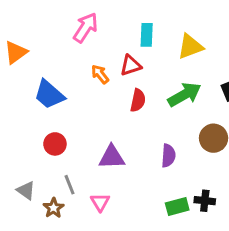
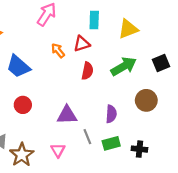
gray line: (70, 185) -> (87, 137), moved
green rectangle: (177, 207) -> (111, 143), moved
brown star: (54, 208) -> (22, 155), size x1.5

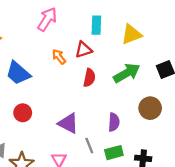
purple triangle: (67, 115) -> (68, 123), turned 30

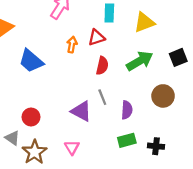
orange arrow: (59, 57) -> (72, 45), turned 49
red circle: (23, 113) -> (31, 117), moved
gray line: (89, 146) -> (102, 97), moved

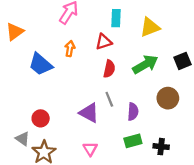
orange arrow: (72, 45) -> (70, 49), moved
pink triangle: (72, 147) -> (90, 149), moved

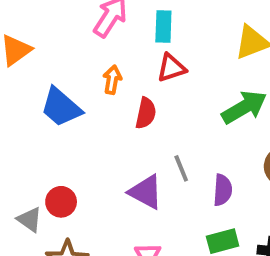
cyan rectangle: (116, 18) -> (163, 27), moved
red semicircle: (109, 69) -> (146, 113), moved
gray triangle: (23, 139) -> (30, 220), moved

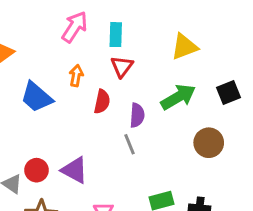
red triangle: (171, 68) -> (122, 67), turned -35
purple semicircle: (223, 190) -> (137, 115), moved
purple triangle: (146, 192) -> (75, 170), moved

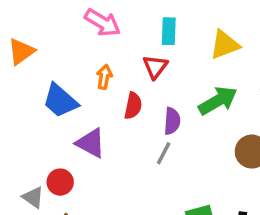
pink arrow: (75, 27) -> (103, 23), turned 88
cyan rectangle: (116, 35) -> (169, 31), moved
gray line: (129, 144) -> (164, 153), turned 50
purple triangle: (75, 170) -> (91, 143), moved

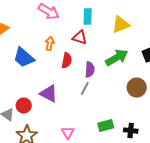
red triangle: (155, 67) -> (80, 38), turned -49
purple triangle: (91, 143) -> (49, 94), moved

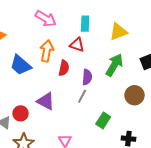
orange arrow: (50, 44) -> (47, 51), size x1.5
green arrow: (117, 58) -> (114, 65), turned -30
green rectangle: (106, 126) -> (103, 120), moved, turned -42

